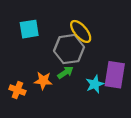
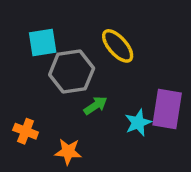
gray hexagon: (69, 49) -> (72, 71), moved
orange star: (43, 81) -> (68, 152), moved

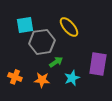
cyan star: (138, 123) -> (72, 78), moved
orange star: (68, 152) -> (42, 80), moved

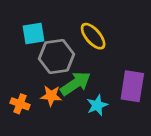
green arrow: (56, 62) -> (75, 84), size x1.6
orange star: (42, 80) -> (51, 96), moved

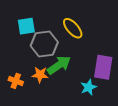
cyan star: (97, 105) -> (89, 87), moved

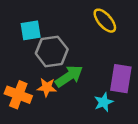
yellow ellipse: (73, 28) -> (105, 21), moved
orange cross: (16, 81) -> (18, 95), size x1.5

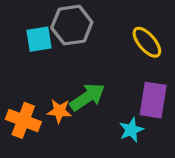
yellow ellipse: (105, 21) -> (147, 42), moved
gray hexagon: (52, 51) -> (72, 25), moved

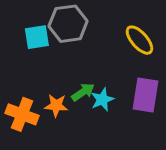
green arrow: (87, 97) -> (83, 92), size x0.7
cyan star: (131, 130) -> (102, 100), moved

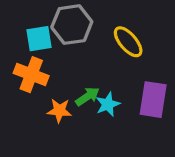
yellow ellipse: (139, 40) -> (128, 42), moved
orange cross: (22, 114) -> (31, 75), moved

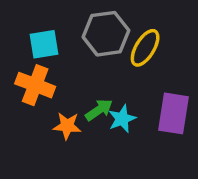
gray hexagon: (72, 25) -> (106, 34), moved
yellow ellipse: (128, 42) -> (145, 48), turned 72

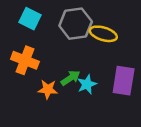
cyan square: (44, 44) -> (30, 19), moved, turned 35
yellow ellipse: (145, 48) -> (103, 34), turned 76

